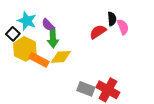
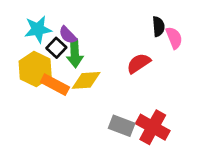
cyan star: (27, 21) -> (38, 29), turned -30
red semicircle: (98, 32) -> (139, 63), moved
black square: (13, 34) -> (56, 48), moved

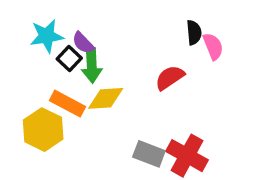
yellow hexagon: (35, 69) -> (43, 130), moved

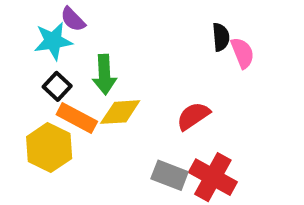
purple semicircle: (83, 43) -> (73, 19), moved
black square: (69, 59) -> (57, 86), moved
red semicircle: (170, 78) -> (193, 116), moved

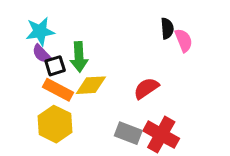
purple semicircle: (73, 19) -> (42, 54), moved
black square: (57, 86) -> (55, 66), moved, turned 30
yellow hexagon: (49, 148) -> (55, 124), moved

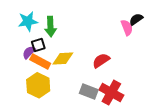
black semicircle: (167, 28) -> (136, 19), moved, turned -120
purple semicircle: (42, 54) -> (29, 52), moved, turned 88
green arrow: (79, 57) -> (51, 27), moved

